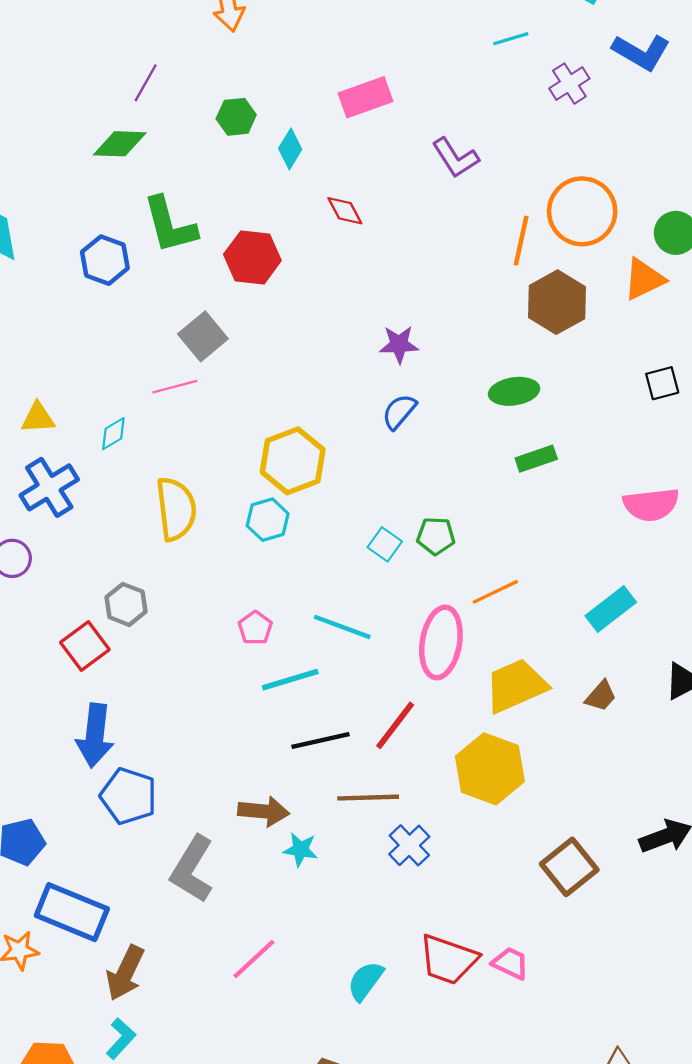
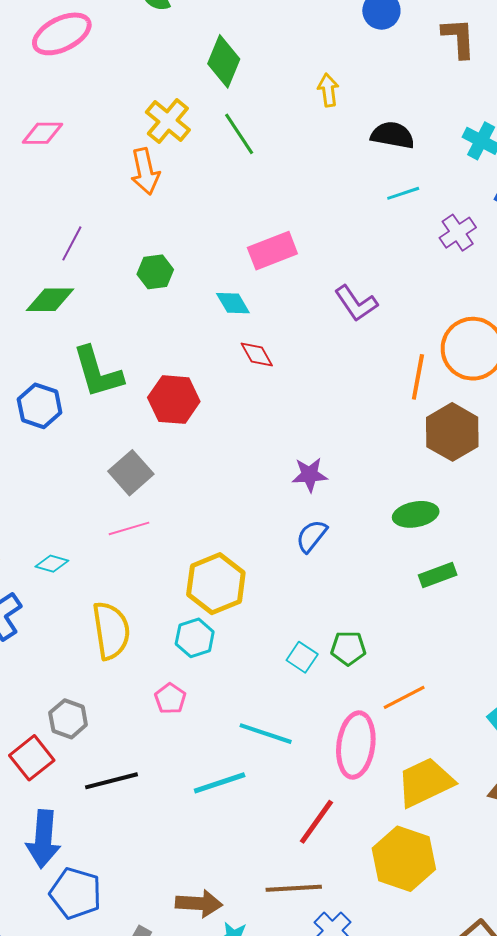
cyan diamond: (290, 149) -> (233, 303), moved, turned -60
pink line: (175, 387) -> (129, 528), moved
cyan diamond: (113, 434) -> (52, 564), turned 48
pink pentagon: (255, 628) -> (170, 699), moved
black line: (321, 741) -> (111, 781), moved

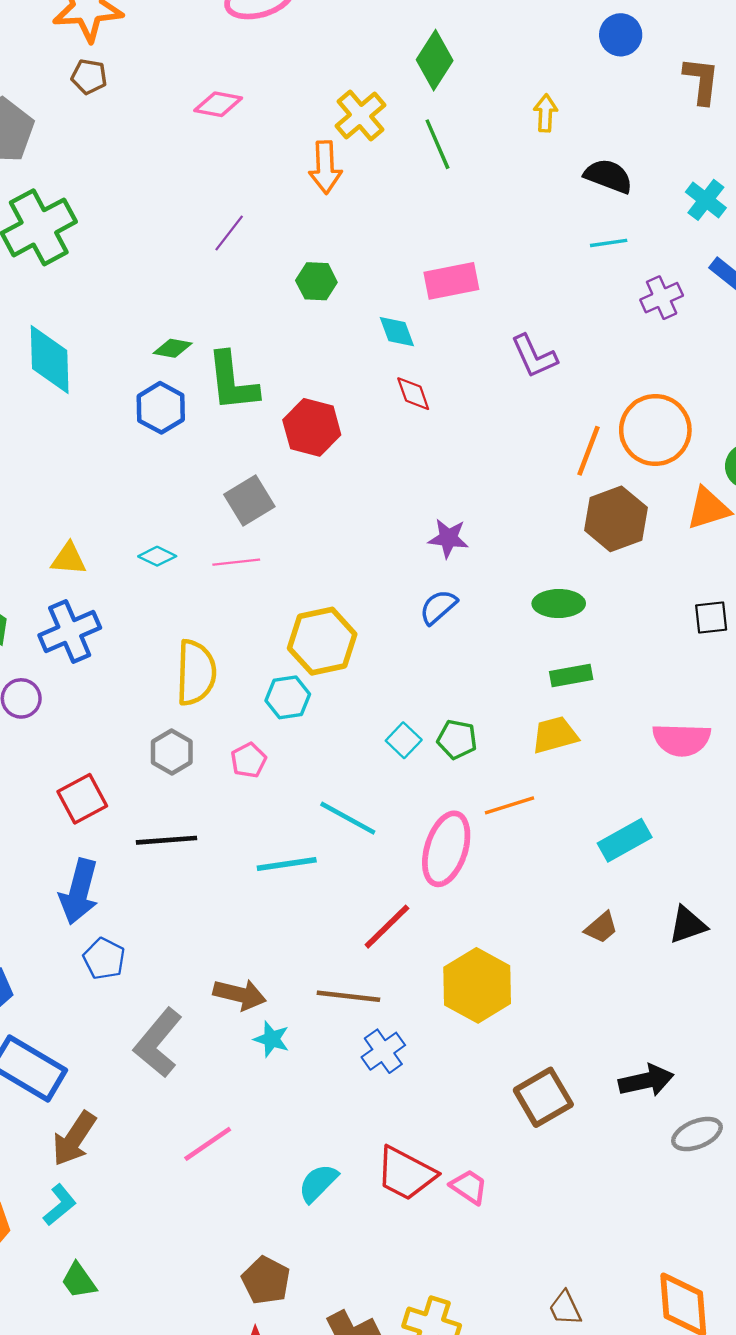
green diamond: (50, 300) -> (173, 348), moved, size x0.7
cyan diamond: (52, 564) -> (157, 556), moved
gray hexagon: (68, 719) -> (172, 752), moved
yellow trapezoid: (425, 782) -> (555, 735), moved, size x0.7
blue pentagon: (76, 893) -> (104, 959), size x0.7

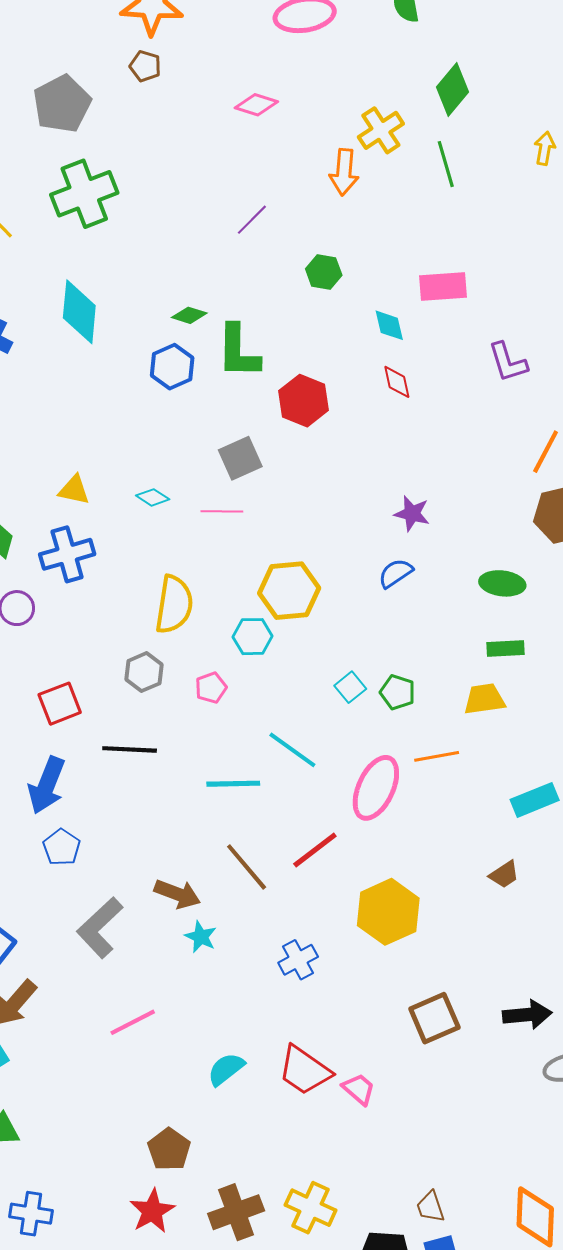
brown line: (348, 996) -> (247, 867), moved, turned 36

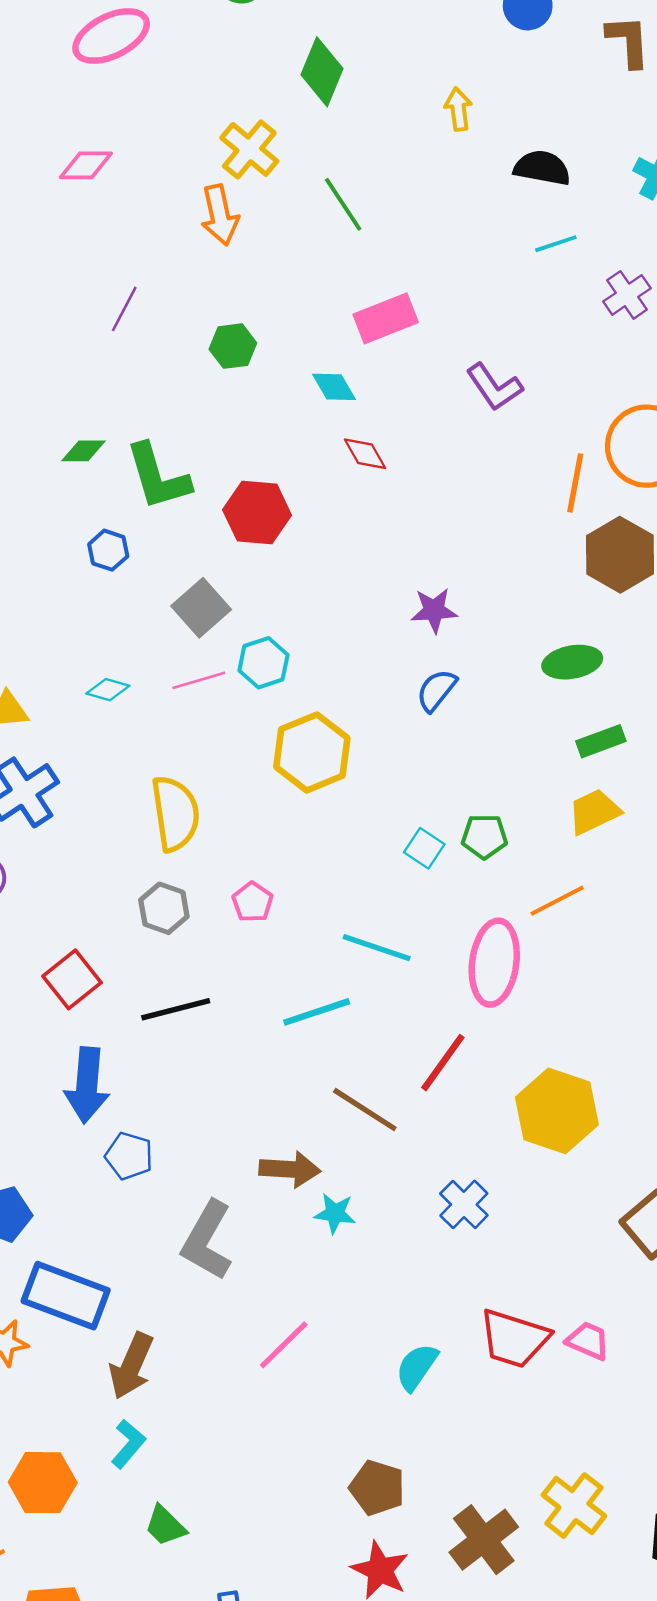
green line: (446, 164) -> (343, 204), moved
blue hexagon: (172, 367) -> (108, 550), moved, size x0.7
cyan hexagon: (253, 637) -> (263, 663), moved
yellow cross: (311, 1208) -> (574, 1506), turned 30

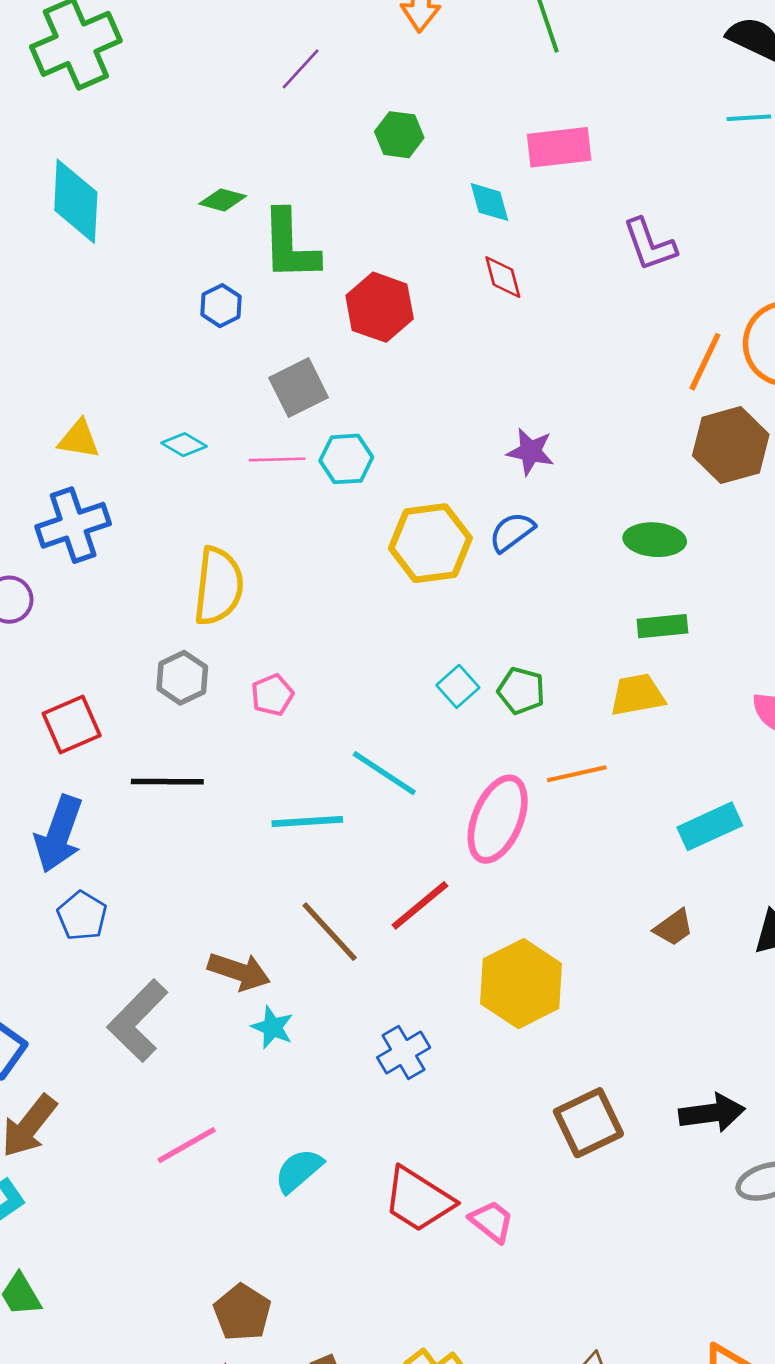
yellow hexagon: (312, 752) -> (430, 543), moved
cyan semicircle: (417, 1367) -> (299, 1171), moved

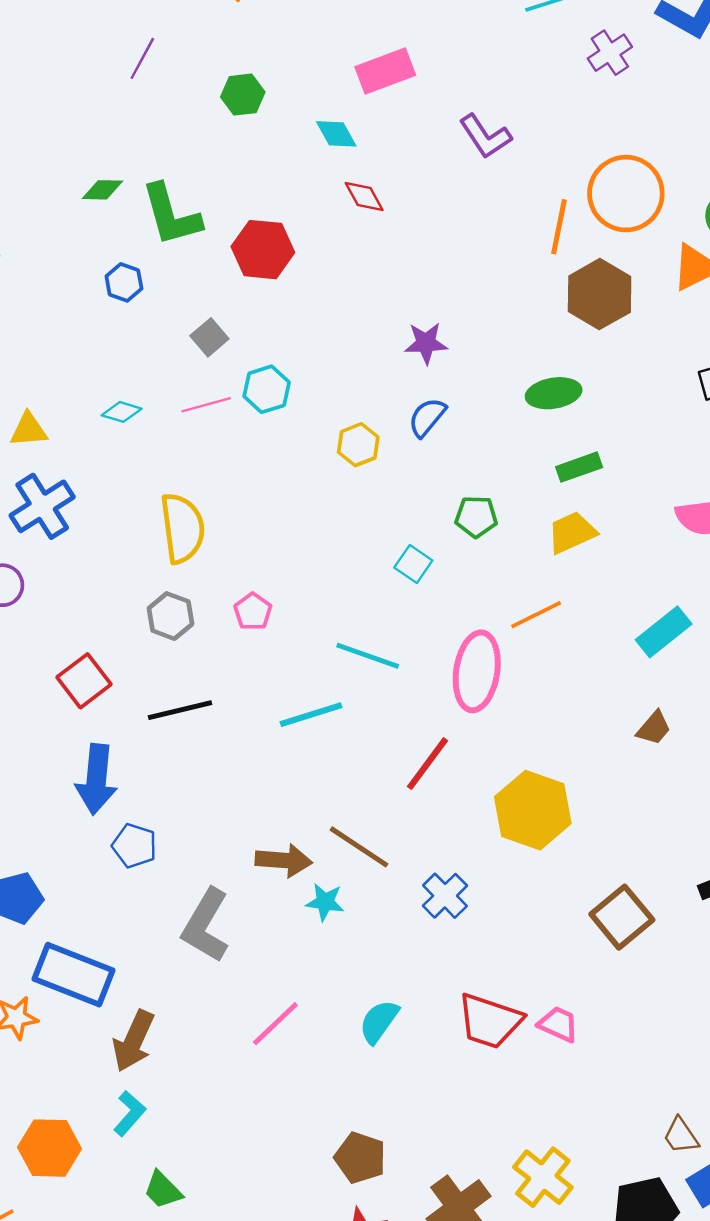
gray square: (299, 388) -> (209, 337), size x0.7
yellow hexagon: (430, 543) -> (358, 445), size x0.6
green pentagon: (521, 691) -> (476, 517), moved
brown line: (330, 932) -> (359, 847), moved

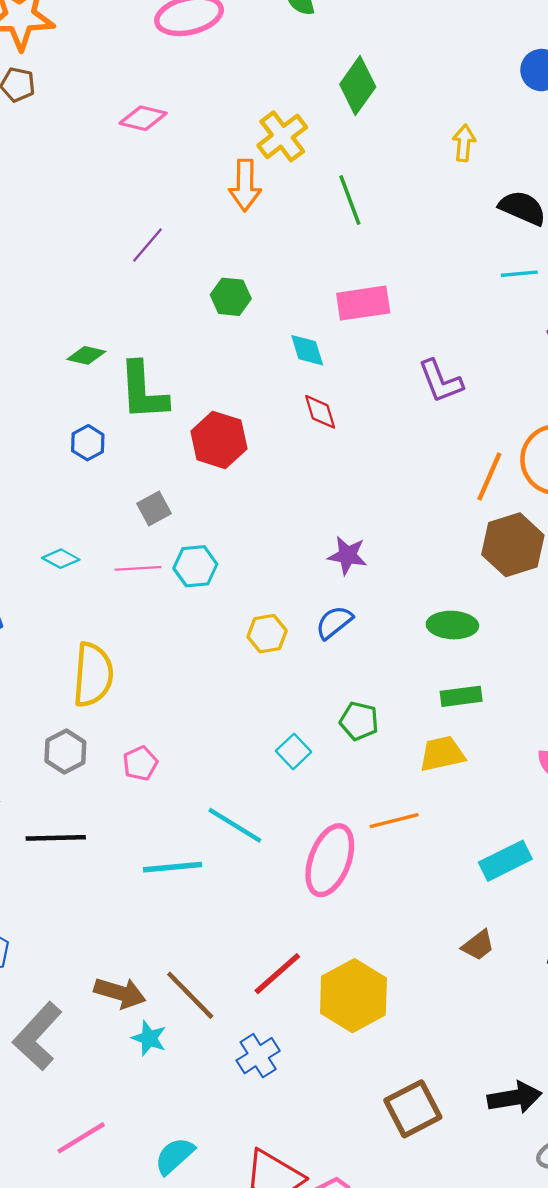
red line: (428, 764) -> (277, 974), moved

